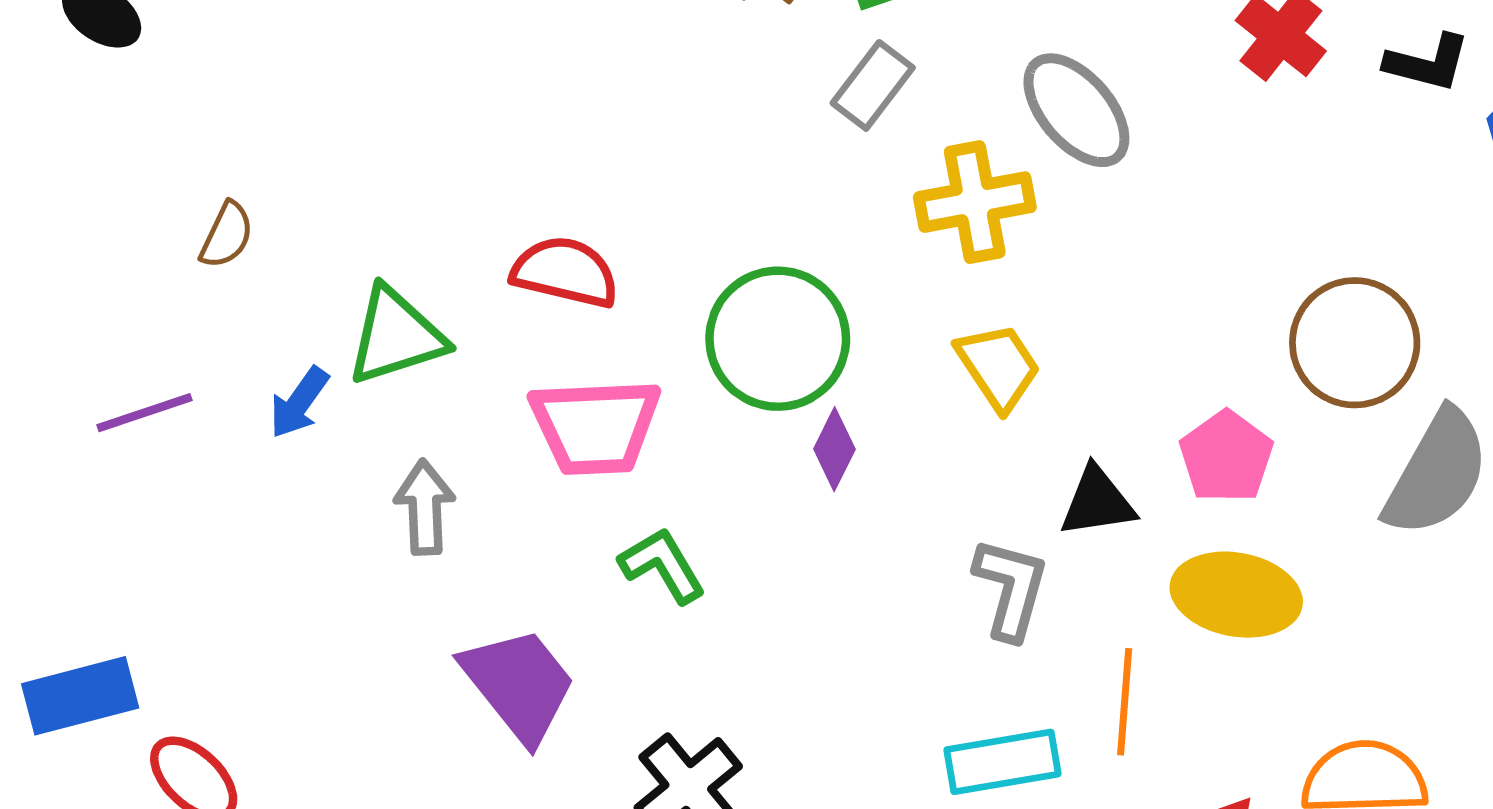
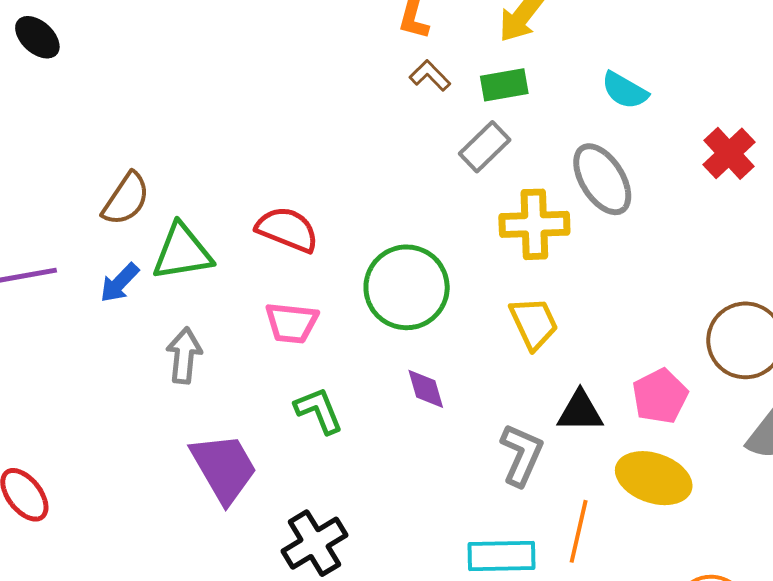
brown semicircle: (227, 235) -> (126, 199), moved, size x1.4
pink trapezoid: (595, 426) -> (292, 323), size x0.7
purple diamond: (834, 449) -> (426, 389), moved, turned -51

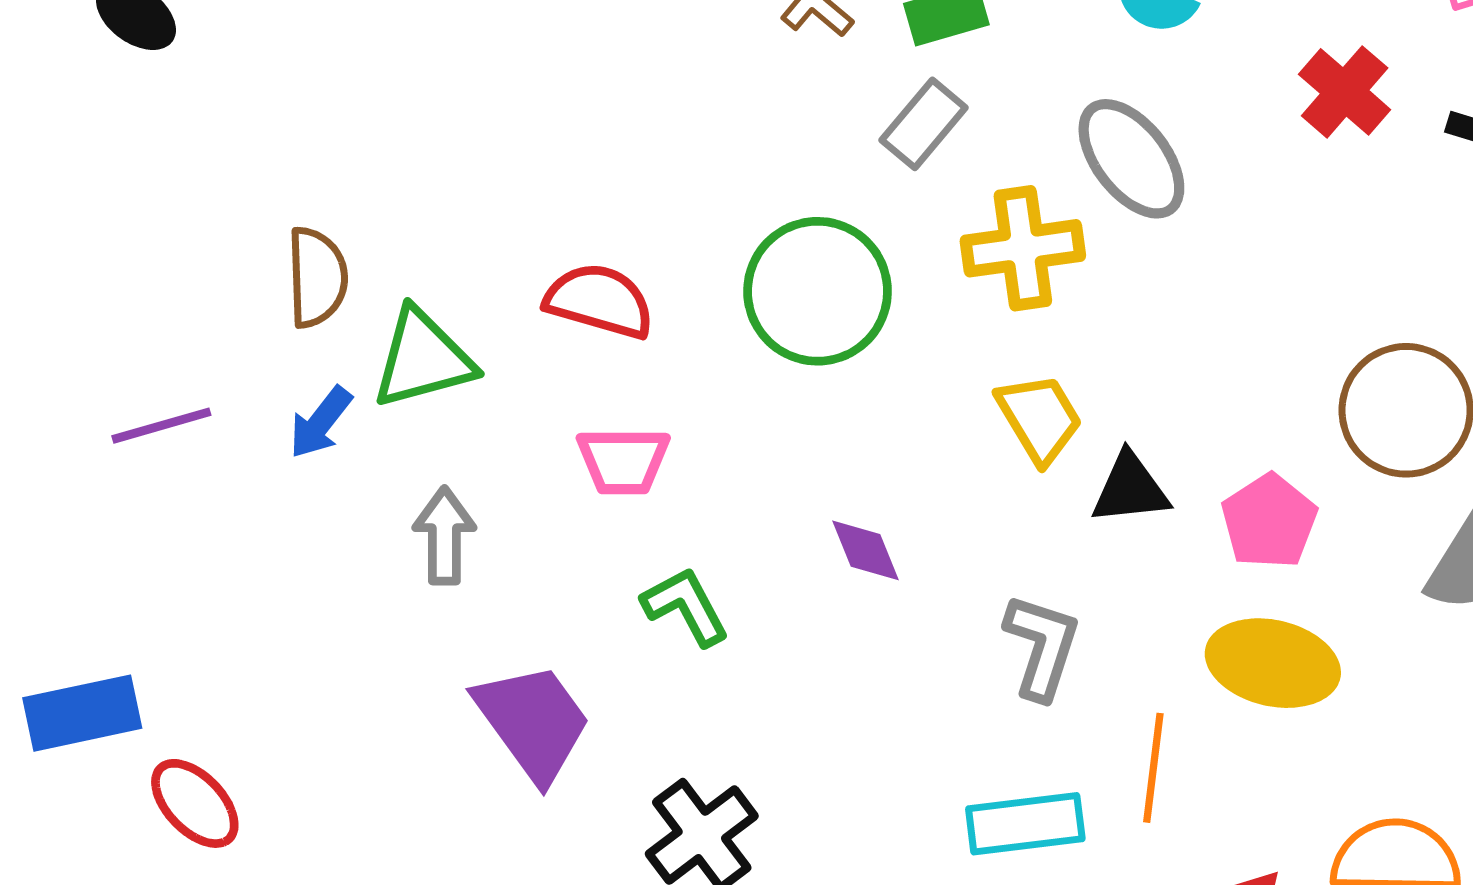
brown semicircle: (126, 199) -> (317, 277), turned -30
green circle: (407, 287) -> (818, 291), moved
black triangle: (580, 411) -> (1130, 489), moved

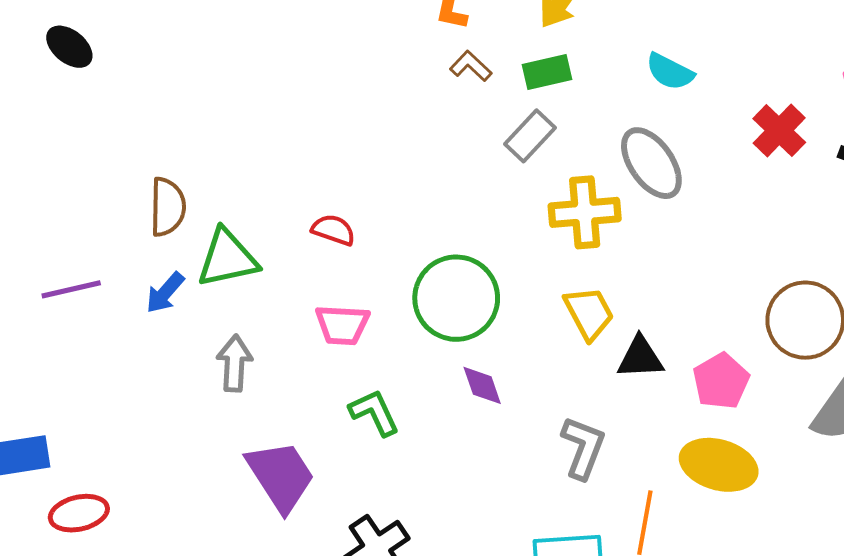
green circle: (818, 291) -> (456, 298), moved
red semicircle: (599, 301) -> (333, 230), size x0.7
red ellipse: (195, 803) -> (79, 513), turned -62

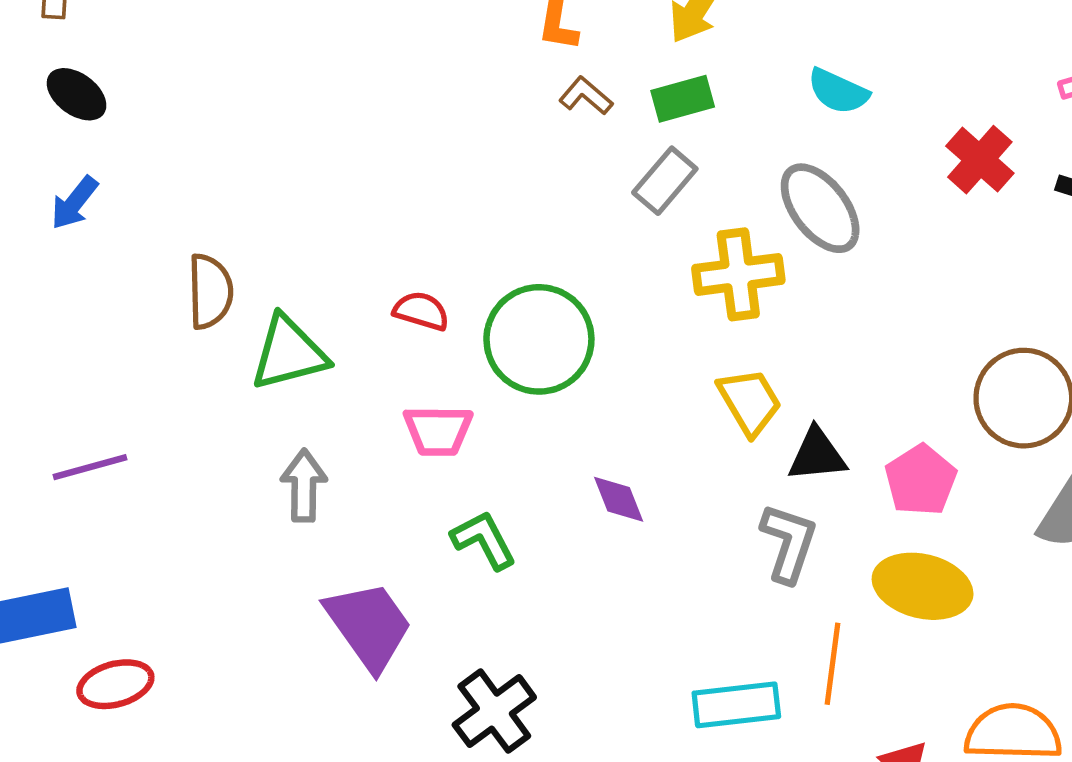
purple line: (71, 289) -> (90, 467), moved
blue arrow: (165, 293) -> (74, 203), moved
green circle: (456, 298) -> (539, 339), moved
gray L-shape: (583, 448) -> (789, 543), moved

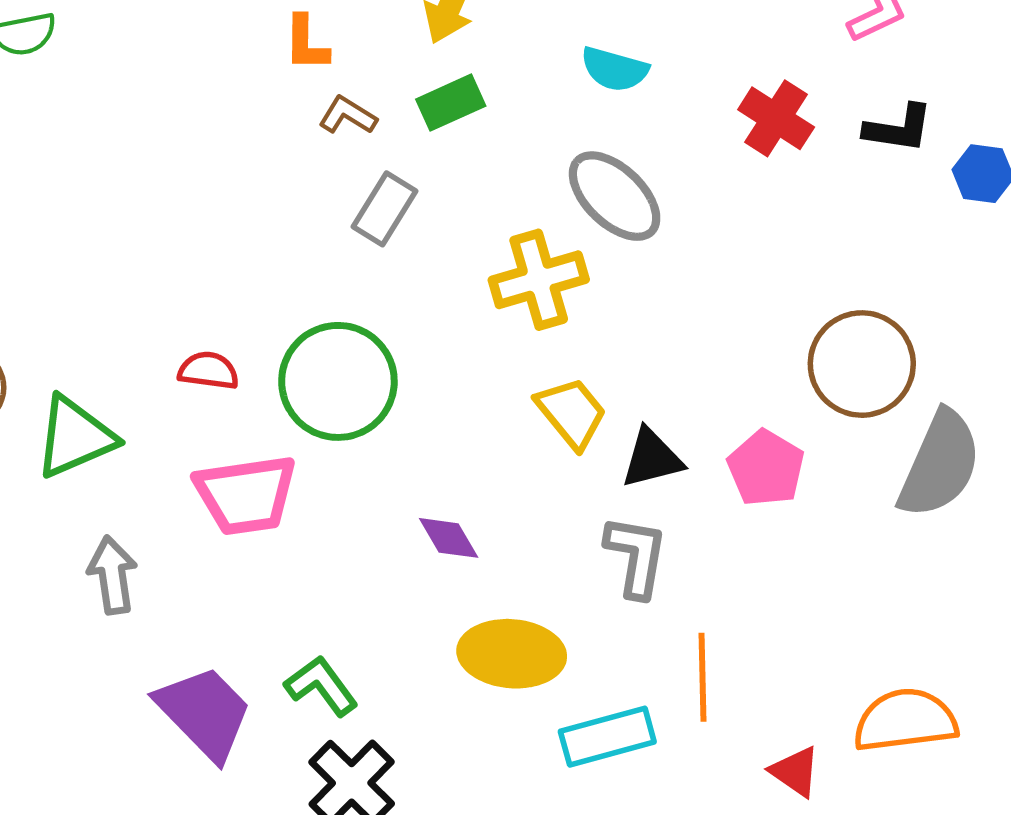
gray rectangle: (665, 181) -> (384, 209), moved
pink trapezoid: (438, 431) -> (246, 495), size x1.4
green L-shape: (484, 540) -> (321, 686), moved
yellow ellipse: (923, 586) -> (512, 654), moved

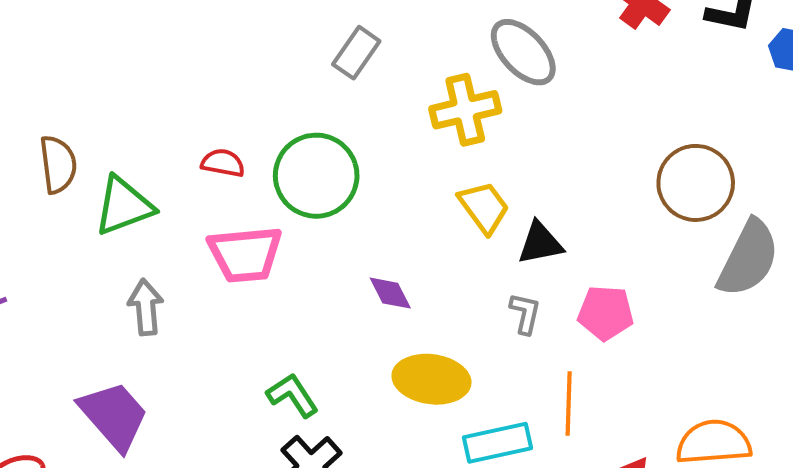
pink pentagon: (766, 468) -> (606, 313), moved, turned -30
gray L-shape: (636, 556) -> (525, 313), size x0.7
purple trapezoid: (204, 713) -> (114, 416), moved

